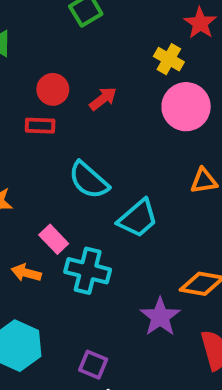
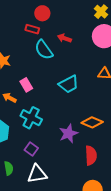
red arrow: (103, 99) -> (64, 38), moved, turned -136
cyan semicircle: (89, 180) -> (44, 50), moved
cyan cross: (88, 271) -> (31, 118), moved

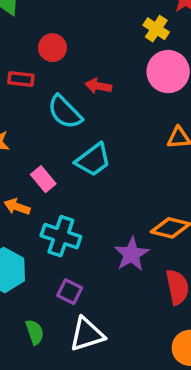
red rectangle: (32, 29) -> (21, 79), moved
cyan trapezoid: (69, 84) -> (93, 160), moved

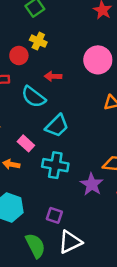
yellow cross: (156, 29) -> (38, 41), moved
cyan cross: (61, 236) -> (55, 165), moved
green semicircle: (35, 332) -> (35, 246), size x1.5

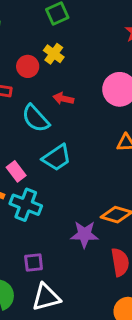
cyan cross: (55, 165) -> (26, 205), moved
purple star: (92, 184) -> (84, 234), turned 30
purple square: (54, 215) -> (34, 262), turned -35

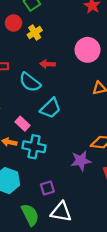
yellow cross: (54, 54) -> (35, 32), turned 32
red circle: (28, 66) -> (14, 23), moved
white triangle: (46, 297) -> (61, 212), turned 35

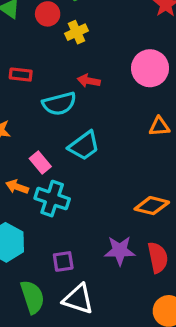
cyan semicircle: (30, 82) -> (59, 104), turned -60
purple star: (81, 161) -> (120, 251), moved

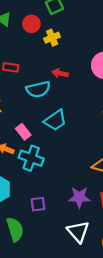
white triangle: (78, 299) -> (78, 232), moved, turned 30

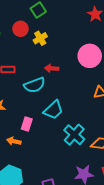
pink rectangle: (23, 132) -> (27, 124), turned 64
cyan cross: (31, 158) -> (74, 135), moved, turned 30

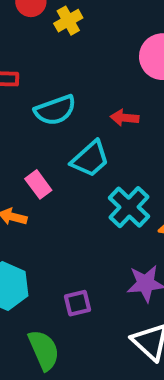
red arrow: (52, 68) -> (125, 118), moved
pink rectangle: (27, 124) -> (38, 184), turned -56

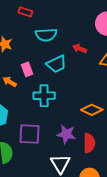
cyan cross: (129, 207) -> (44, 96), moved, turned 30
purple square: (78, 303) -> (29, 134), size x1.6

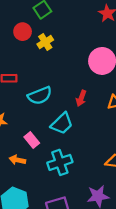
red arrow: (80, 49) -> (81, 98), turned -72

